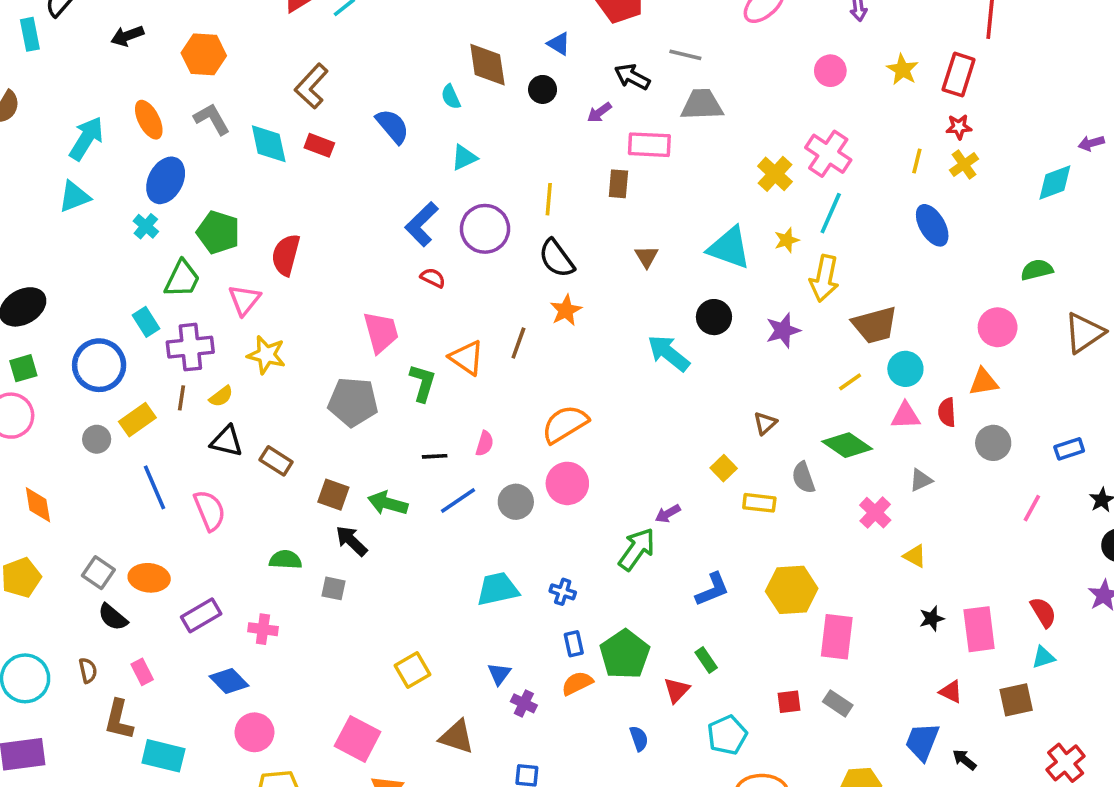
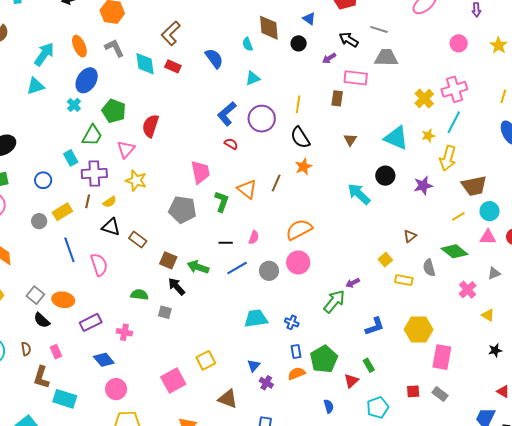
pink cross: (828, 154) -> (454, 89), turned 35
blue circle: (99, 365) -> (43, 180), size x0.6
pink square: (358, 739) -> (173, 380), moved, turned 30

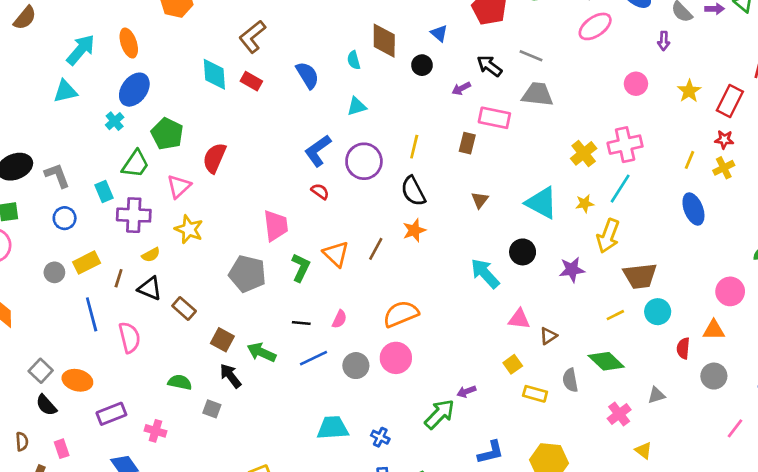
gray L-shape: (114, 48) -> (57, 175), moved
brown line: (88, 201) -> (119, 278), moved
pink triangle: (488, 237) -> (519, 319), moved

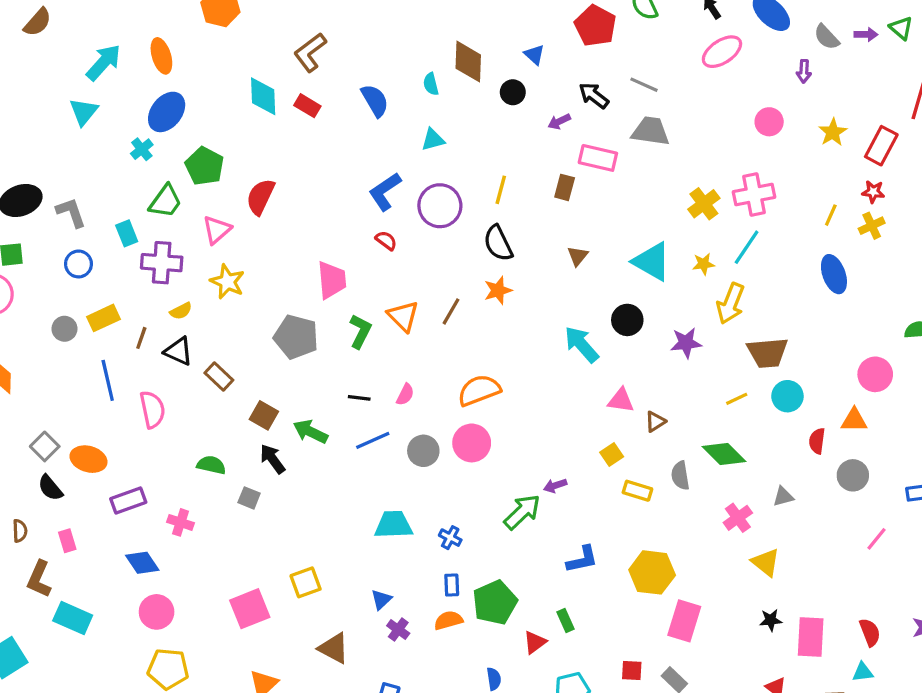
cyan triangle: (65, 91) -> (84, 112), turned -40
yellow triangle: (643, 450) -> (766, 562), size x1.4

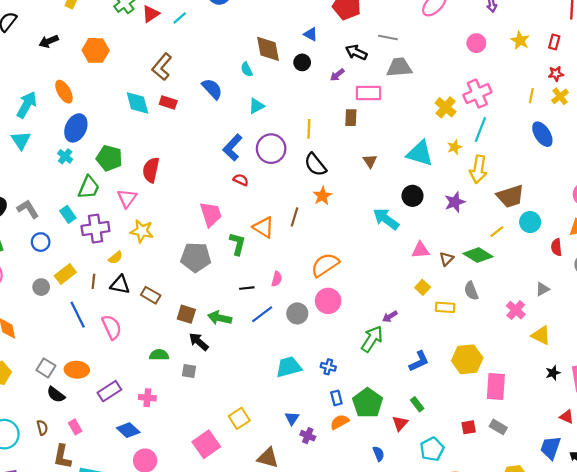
red rectangle: (881, 146) -> (554, 42), size x0.6
green diamond: (724, 454) -> (478, 255), moved

